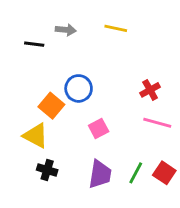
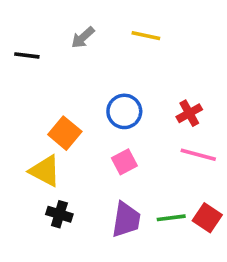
gray arrow: (66, 30) -> (83, 37), turned 132
black line: (34, 44) -> (27, 55), moved
blue circle: (79, 88) -> (124, 111), moved
green line: (136, 173) -> (171, 218), turned 55

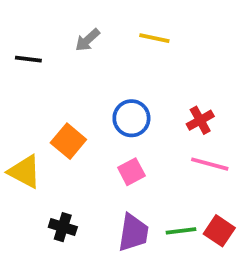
yellow triangle: (45, 171) -> (25, 172), moved

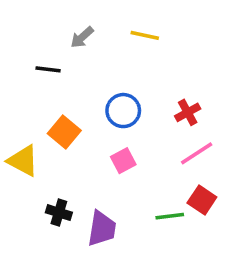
black line: (28, 59) -> (48, 69), moved
pink line: (210, 164) -> (197, 153), turned -48
red square: (219, 231) -> (202, 200), moved
purple trapezoid: (133, 233) -> (102, 229), moved

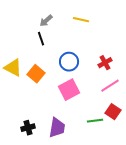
black line: (48, 69) -> (41, 39), moved, turned 64
yellow triangle: (23, 161) -> (13, 68), moved
pink square: (123, 161) -> (69, 90), size x1.5
black cross: (59, 213) -> (28, 128), moved, turned -32

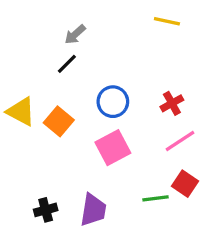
yellow line: (81, 20) -> (167, 21), moved
black line: (41, 39) -> (67, 64), turned 64

